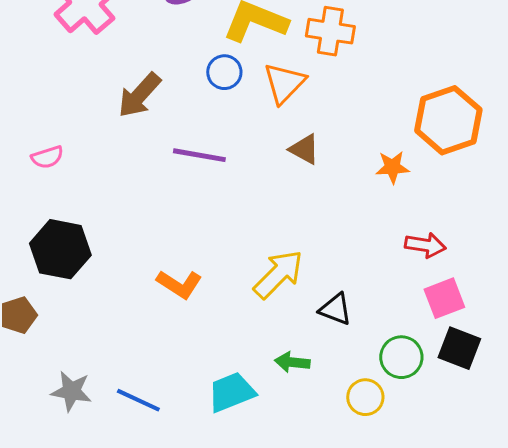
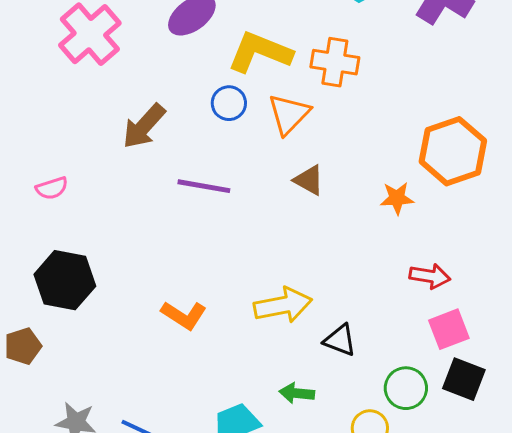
yellow arrow: (278, 274) -> (283, 305), turned 34

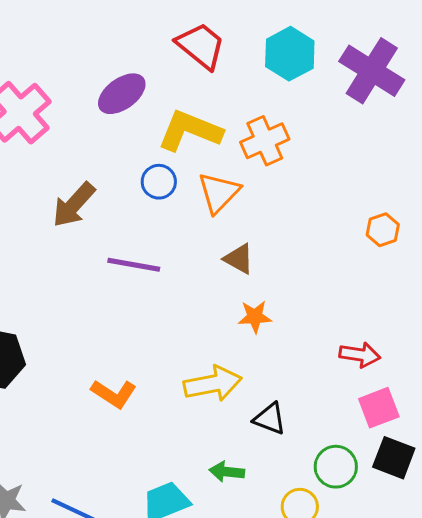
orange cross: (335, 62) -> (265, 141), turned -33
orange hexagon: (453, 151) -> (383, 230), size x0.5
orange star: (397, 198) -> (255, 317), moved

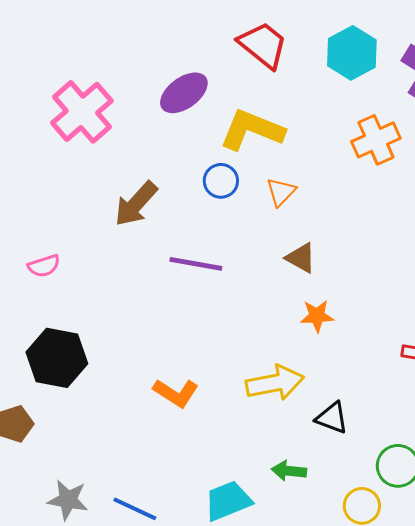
orange cross: (265, 141) -> (376, 140), moved
orange triangle: (219, 193) -> (281, 192), size x0.7

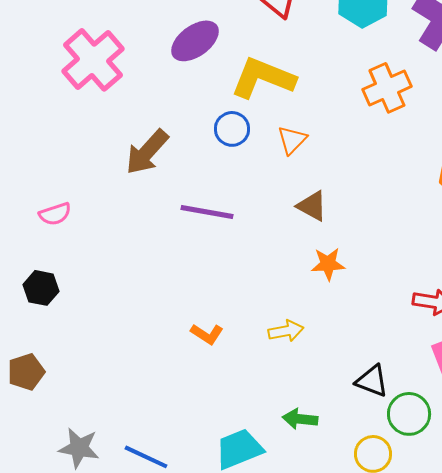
black hexagon: (57, 358) -> (41, 288), moved, size x0.6
yellow arrow: (275, 383) -> (286, 331), size x0.6
orange L-shape: (176, 393) -> (207, 334), moved, size x0.7
black triangle: (332, 418) -> (372, 381), moved

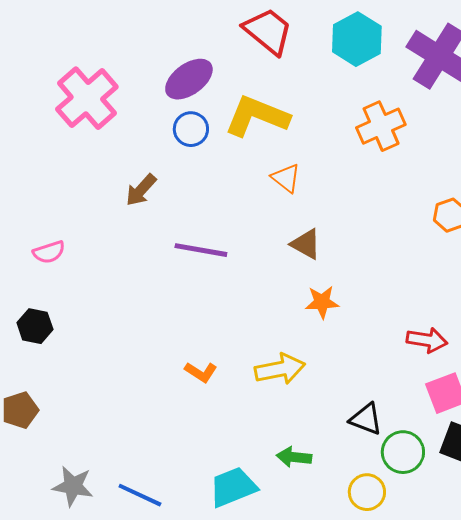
blue circle: (232, 129) -> (191, 129), moved
orange triangle: (292, 140) -> (286, 178), turned -36
brown arrow: (147, 152) -> (141, 190), size x0.7
yellow arrow: (286, 331) -> (280, 369), size x1.4

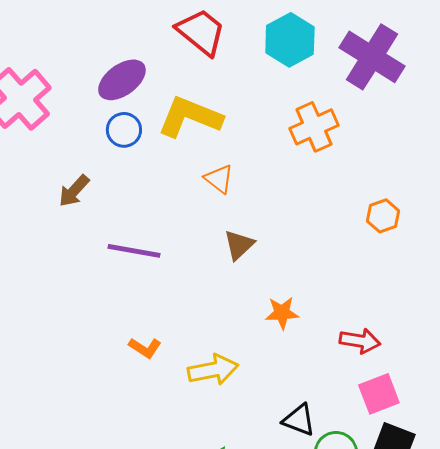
brown triangle: (306, 244) -> (239, 245), turned 48
orange star: (322, 302) -> (282, 313), moved
orange L-shape: (201, 372) -> (145, 348), moved

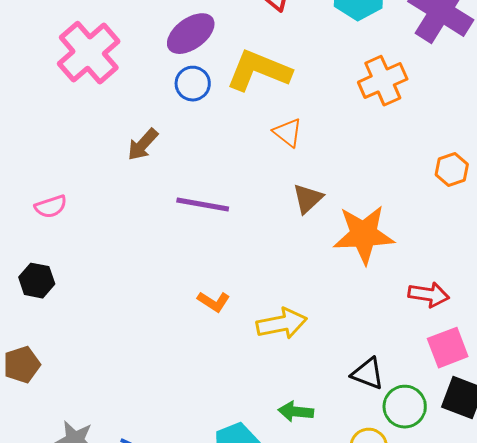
orange star: (282, 313) -> (364, 235), moved, size x1.8

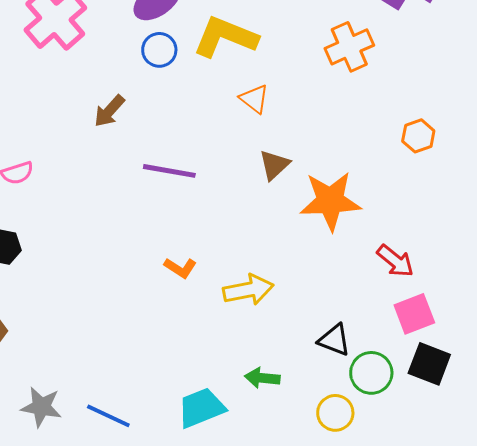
red arrow: (429, 295) -> (395, 261), turned 30

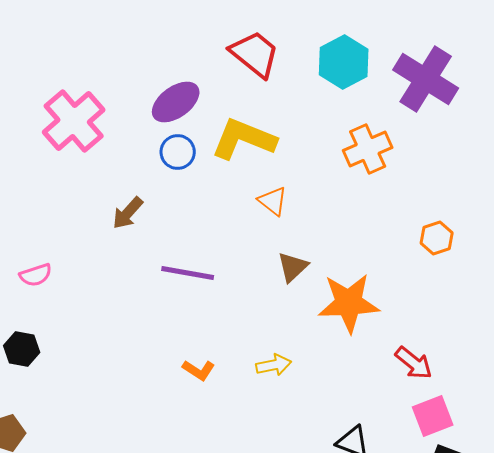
yellow arrow: (248, 290) -> (274, 365), moved, size x0.7

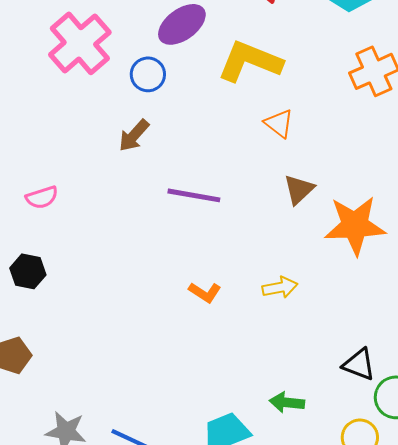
blue circle: (178, 152) -> (148, 74), moved

